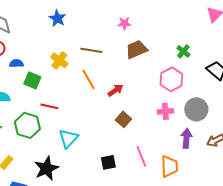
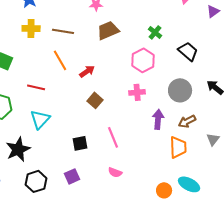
yellow cross: (59, 60) -> (31, 28), moved, turned -36
red line: (49, 106) -> (36, 87), moved
gray circle: (196, 109) -> (180, 90), moved
orange trapezoid: (169, 166) -> (178, 147), moved

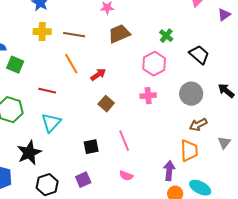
purple arrow: (158, 119) -> (169, 171), moved

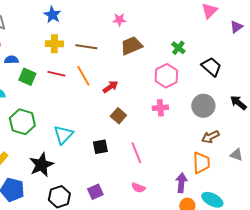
red line: (47, 91) -> (56, 74), moved
gray triangle: (224, 143) -> (236, 155), turned -48
black square: (91, 147) -> (100, 147), moved

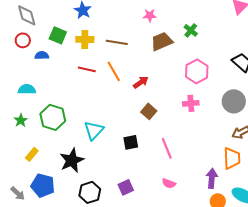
green cross: (178, 48) -> (191, 30), moved
green square: (27, 77) -> (58, 35), moved

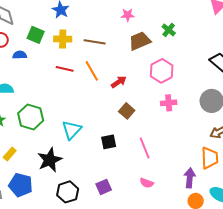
pink hexagon: (197, 71) -> (162, 71), moved

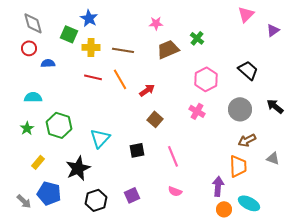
green square: (36, 35) -> (69, 34), moved
pink hexagon: (162, 71) -> (206, 79), moved
pink cross: (169, 103) -> (197, 111), turned 35

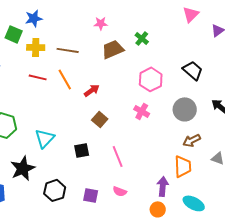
blue star: (89, 18) -> (34, 18), turned 30
purple square: (132, 195) -> (91, 195), moved, turned 35
black hexagon: (96, 200) -> (55, 190), moved
orange circle: (224, 209) -> (158, 209), moved

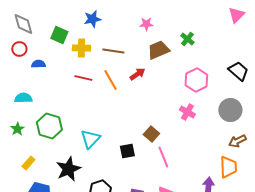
blue star: (34, 18) -> (92, 19), moved
red arrow: (92, 90) -> (137, 74), moved
brown square: (100, 119) -> (151, 134), moved

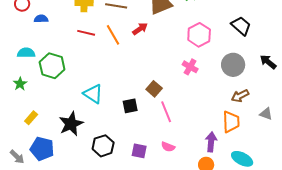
green hexagon: (49, 126) -> (52, 66), moved
cyan triangle: (90, 139) -> (93, 94), turned -40

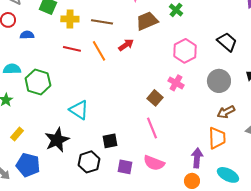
brown square: (154, 89) -> (155, 98), moved
black square: (130, 106) -> (110, 141), moved
pink semicircle: (168, 147) -> (154, 163), size x1.5

